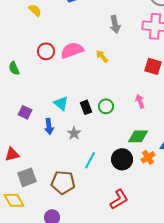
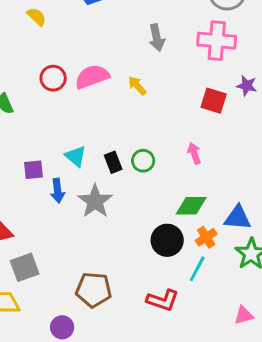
purple square: (25, 112) -> (34, 170), moved, turned -32
gray star: (74, 133) -> (95, 201), size x1.6
cyan line: (90, 160) -> (197, 269), moved
brown pentagon: (63, 182) -> (94, 290), moved
red L-shape: (119, 199) -> (163, 300), turned 50

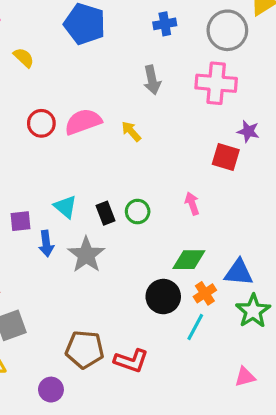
red square: (214, 101) -> (226, 157), moved
red L-shape: (163, 300) -> (131, 361), moved

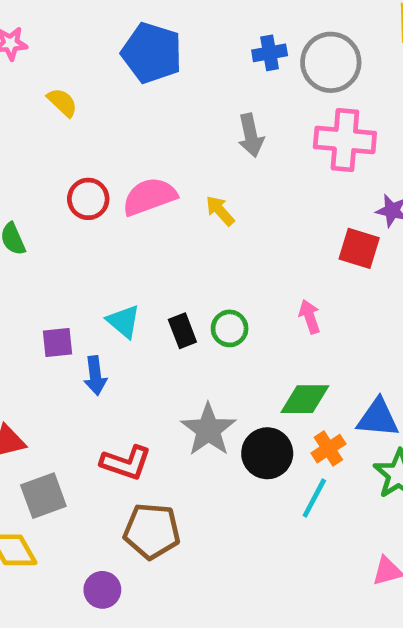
gray circle: (227, 30) -> (331, 62), moved
gray star: (86, 255) -> (208, 430), moved
red L-shape: (131, 361) -> (126, 463), moved

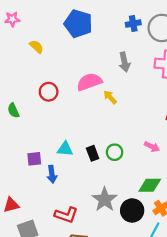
pink semicircle: (149, 197) -> (89, 82), moved
pink arrow: (310, 317) -> (152, 147), turned 136
cyan triangle: (124, 321) -> (65, 149), turned -35

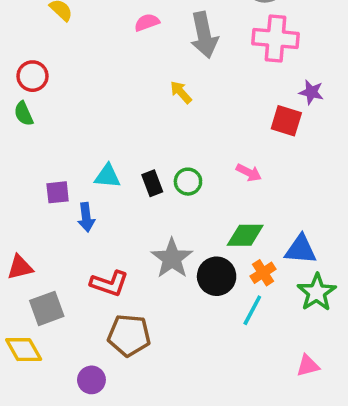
gray arrow: (124, 62) -> (204, 35), size x1.4
pink semicircle: (89, 82) -> (147, 22), moved, size x0.6
red circle: (49, 92) -> (32, 76), moved

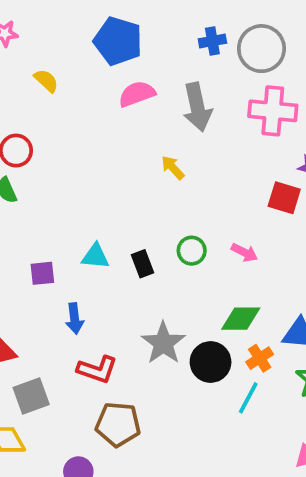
pink semicircle: (147, 22) -> (137, 94), size x1.4
green circle: (188, 182) -> (192, 251), moved
blue arrow: (86, 217) -> (75, 319), moved

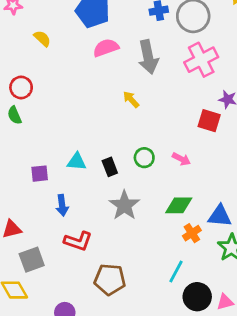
pink cross: (273, 111) -> (201, 60), turned -32
gray star: (163, 343) -> (124, 205), moved
black circle: (211, 362) -> (197, 297), moved
cyan line: (248, 398) -> (176, 272), moved
brown pentagon: (118, 424) -> (110, 279), moved

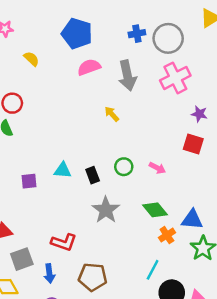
red square: (209, 121) -> (193, 144), moved
blue arrow: (62, 205) -> (49, 273), moved
green diamond: (179, 205) -> (155, 210), turned 50

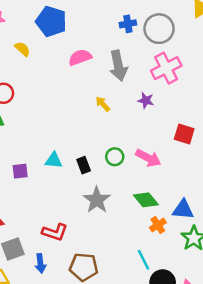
blue pentagon: (77, 34) -> (51, 21), moved
purple star: (199, 114) -> (146, 100), moved
pink arrow: (157, 168) -> (148, 158), size x1.5
cyan line: (153, 270) -> (143, 260), turned -54

